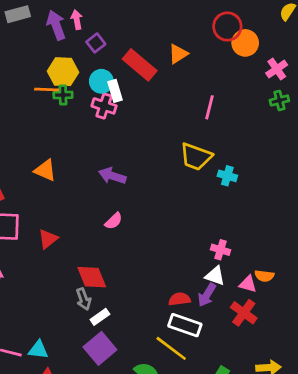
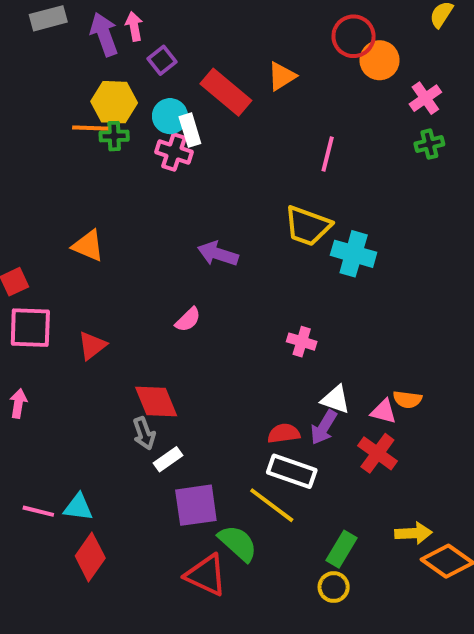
purple arrow: (112, 176) -> (218, 254), moved
cyan cross: (227, 176) -> (354, 254), size x1.5
pink cross: (221, 250) -> (302, 342), moved
purple square: (100, 348) -> (196, 505), moved, turned 32

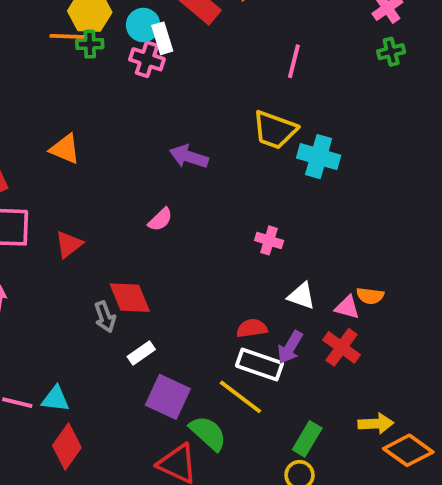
purple arrow: (324, 427) -> (290, 347), moved
gray arrow: (144, 433) -> (105, 317), moved
purple square: (196, 505) -> (168, 397), turned 33

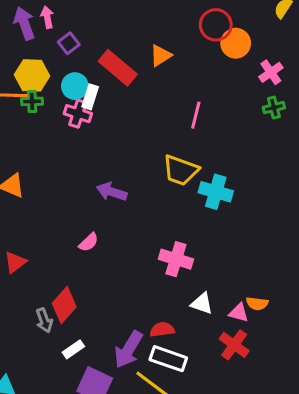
white rectangle: (162, 38) -> (90, 97), turned 35
pink cross: (269, 240) -> (176, 259), size x1.5
red diamond: (130, 298) -> (64, 305), turned 64
purple arrow: (290, 347) -> (128, 349), moved, size x1.4

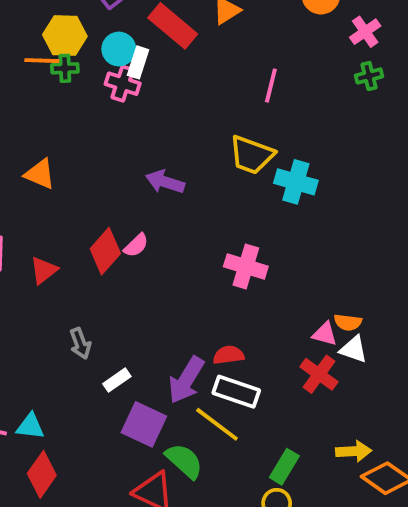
white triangle: (202, 304) -> (354, 349), moved
red diamond: (64, 305) -> (105, 251), moved

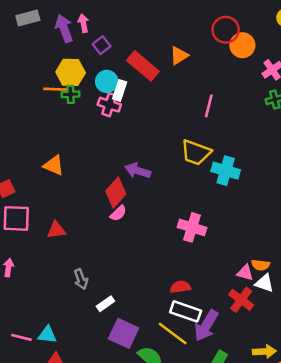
red diamond: (105, 251) -> (116, 193), moved
red triangle: (44, 270) -> (56, 230), turned 30
purple arrow: (186, 380) -> (206, 326), moved

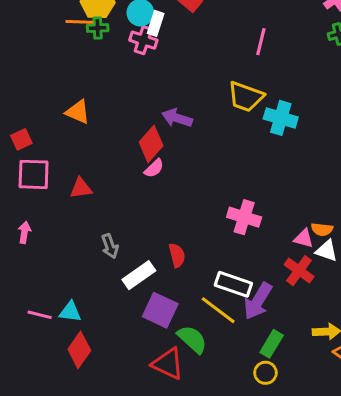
pink cross: (192, 227) -> (244, 217), moved
red semicircle: (180, 287) -> (177, 255), moved, turned 84
white rectangle: (105, 304) -> (139, 275), size x1.5

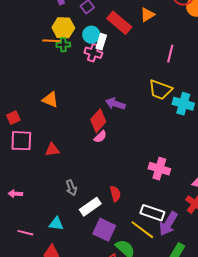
pink arrow: (24, 232) -> (15, 194), moved, turned -96
cyan triangle: (70, 312) -> (56, 224), moved

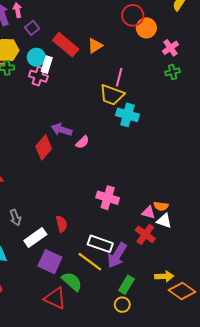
orange triangle: (147, 15) -> (95, 46), moved
yellow trapezoid: (160, 90) -> (112, 95), moved
cyan cross: (183, 104) -> (127, 115), moved
pink semicircle: (100, 137) -> (82, 142), moved

